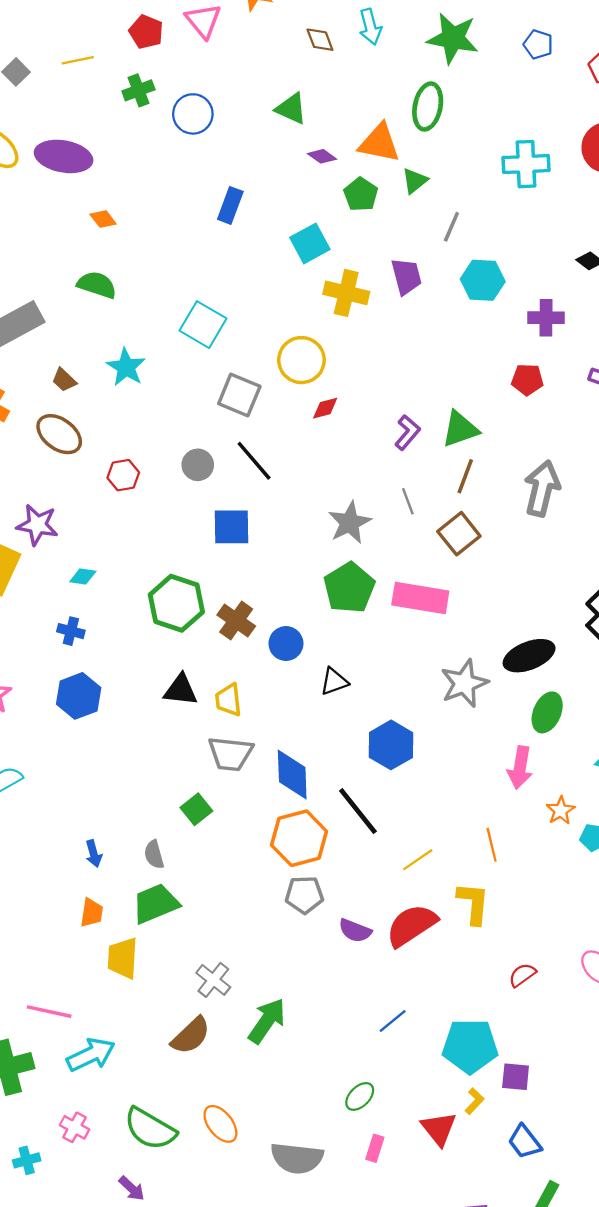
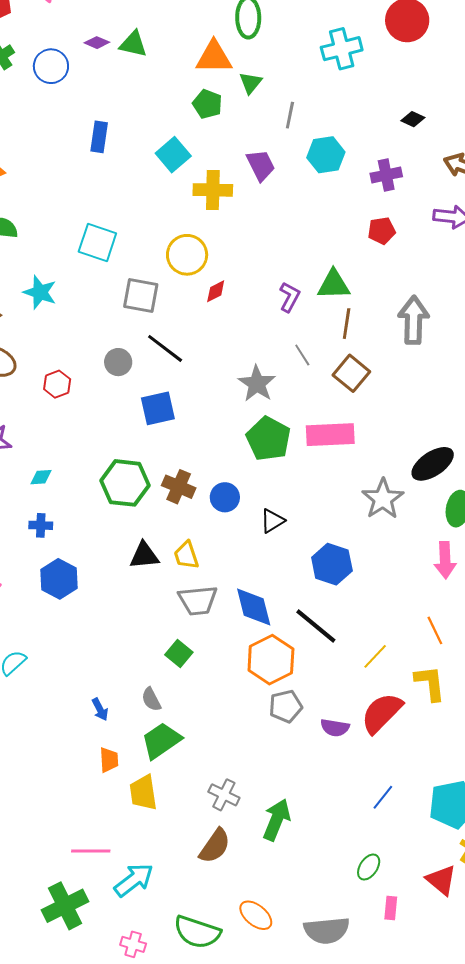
purple diamond: (322, 156) -> (97, 43), moved
green triangle: (460, 429) -> (334, 285), turned 30

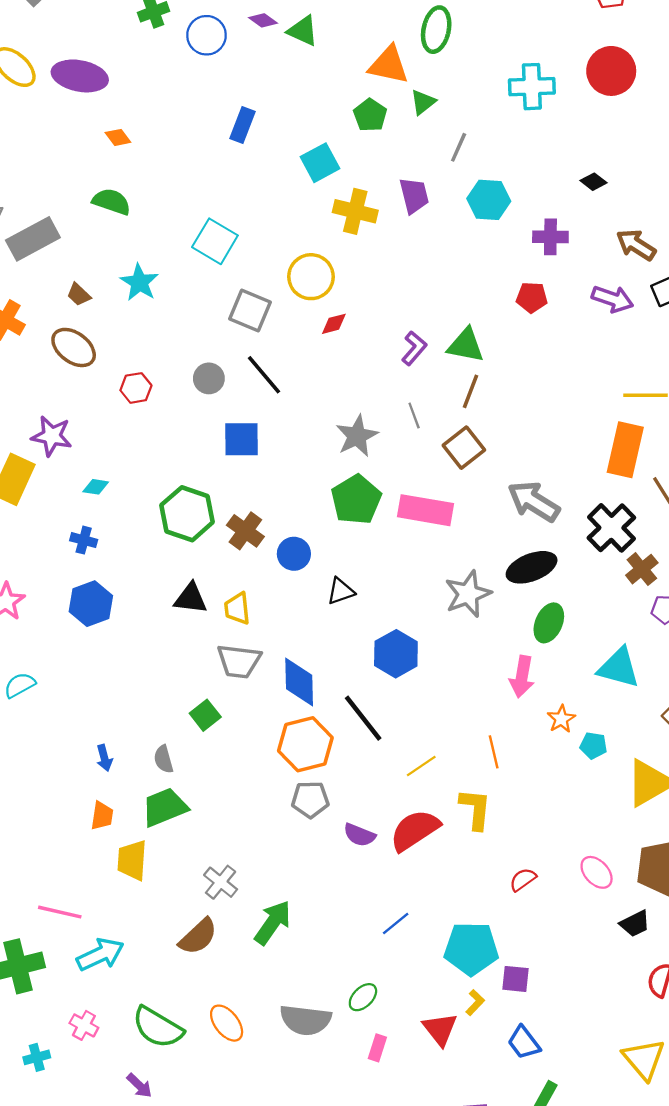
gray arrow: (413, 320) -> (534, 501), moved, turned -72
gray semicircle: (327, 930) -> (306, 1020), moved

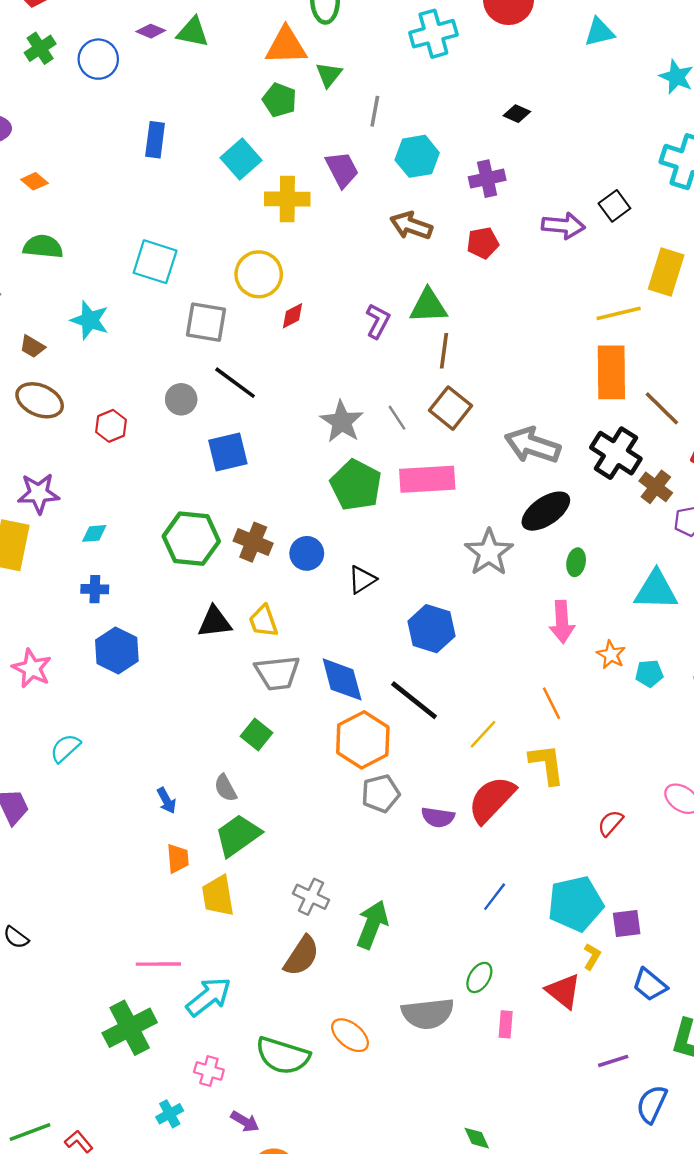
brown arrow: (636, 245) -> (411, 226), moved
gray line: (414, 415) -> (397, 418), moved
green ellipse: (549, 623) -> (576, 562), size x0.7
purple arrow: (139, 1086) -> (245, 1121), moved

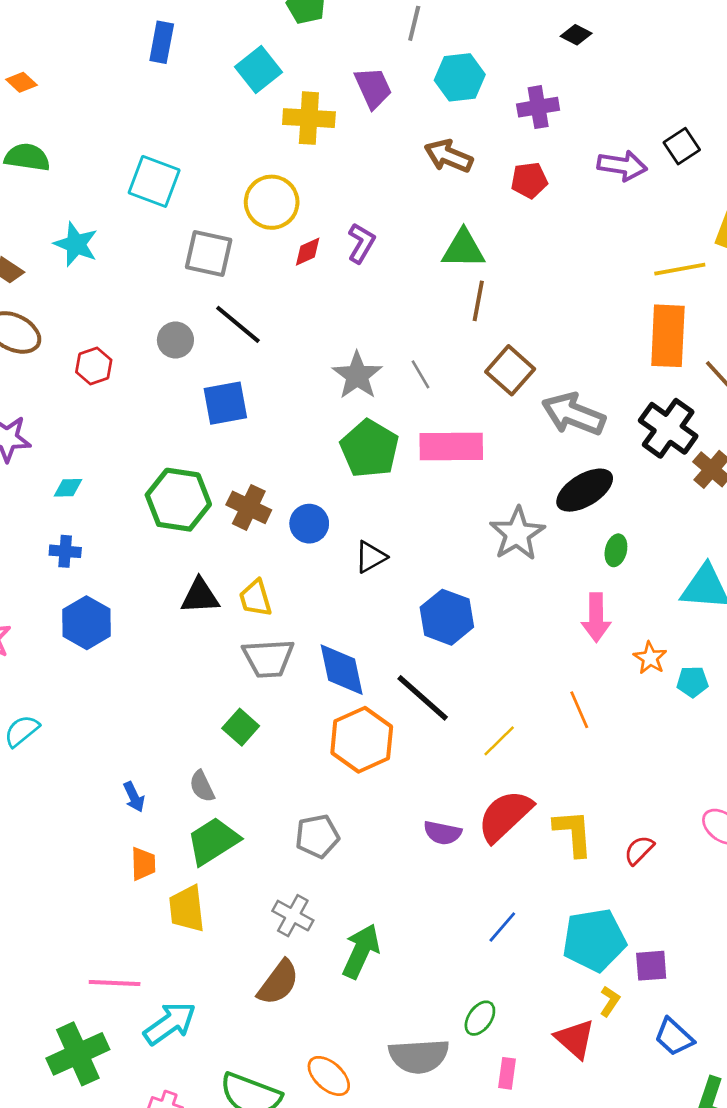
purple L-shape: (378, 321) -> (361, 243), moved
brown square: (450, 408) -> (510, 370), moved
yellow L-shape: (547, 764) -> (573, 833), moved
gray pentagon: (381, 794) -> (317, 836), moved

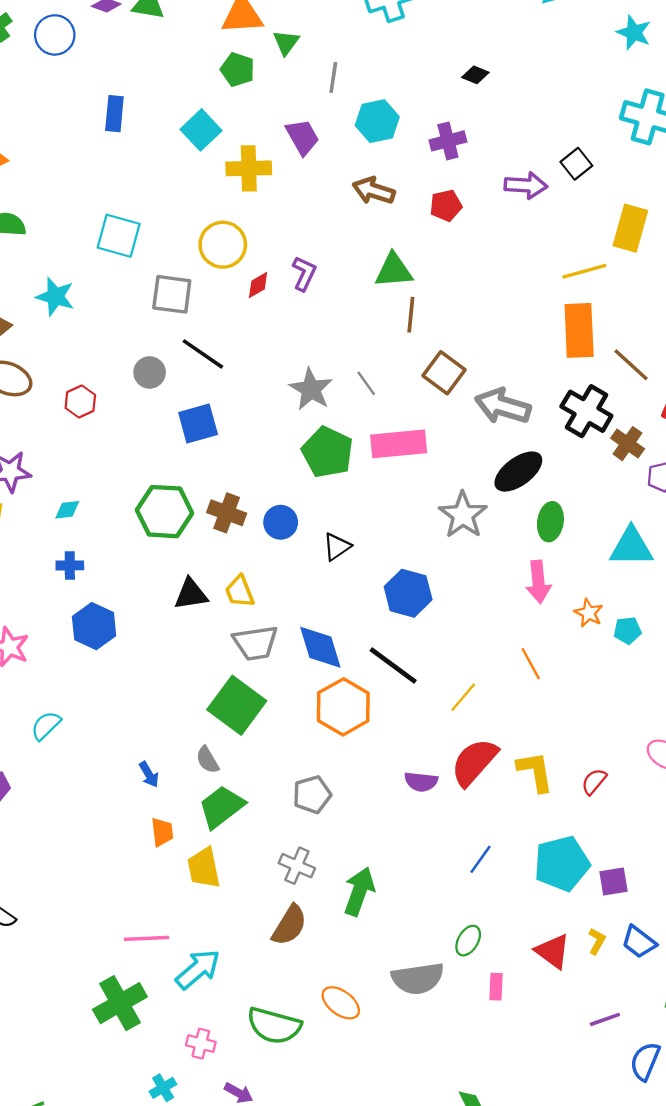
green ellipse: (616, 550) -> (550, 522), size x1.4
green square: (241, 727) -> (237, 705), size x1.8
yellow L-shape: (610, 1001) -> (597, 941), moved

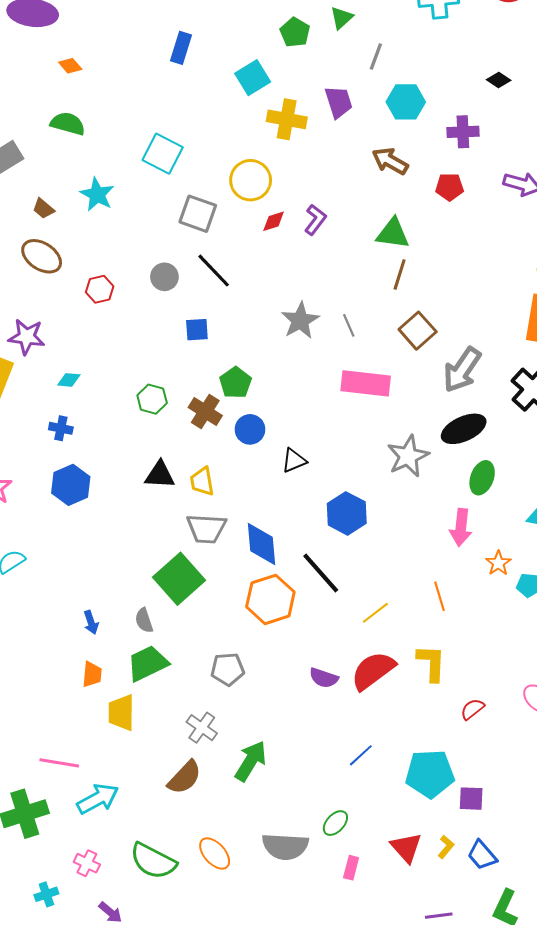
gray arrow: (503, 406) -> (462, 370), turned -84
blue square: (198, 424) -> (197, 330), size x0.7
green pentagon: (327, 452) -> (235, 383), moved, size x0.7
green hexagon: (165, 512) -> (152, 399), size x0.6
yellow L-shape: (535, 772) -> (431, 663), moved

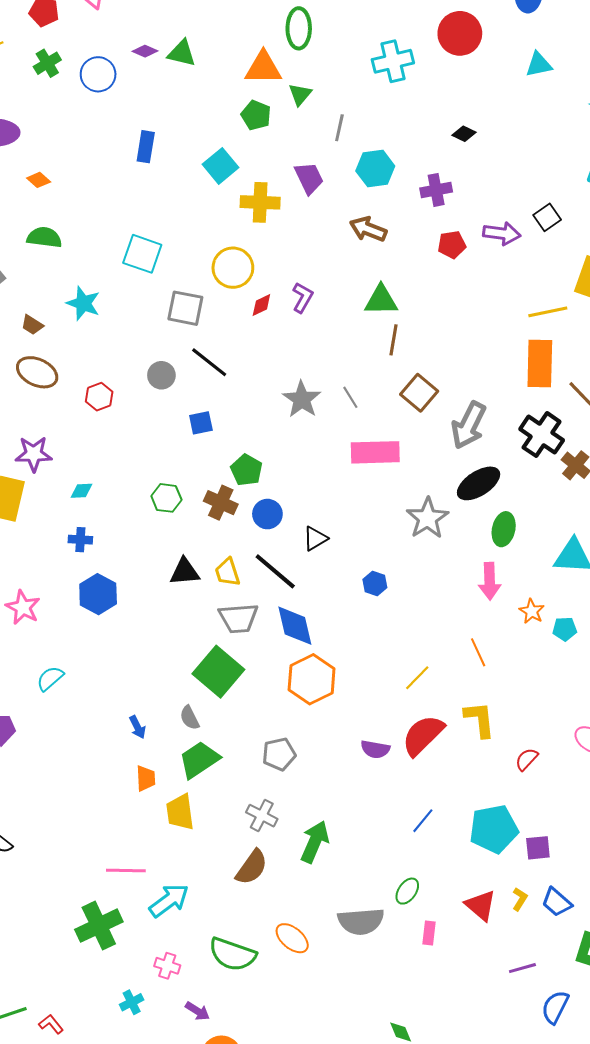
red pentagon: (450, 187) -> (452, 245), moved
blue hexagon: (347, 513) -> (375, 584), size x0.6
black line: (321, 573) -> (275, 571), moved

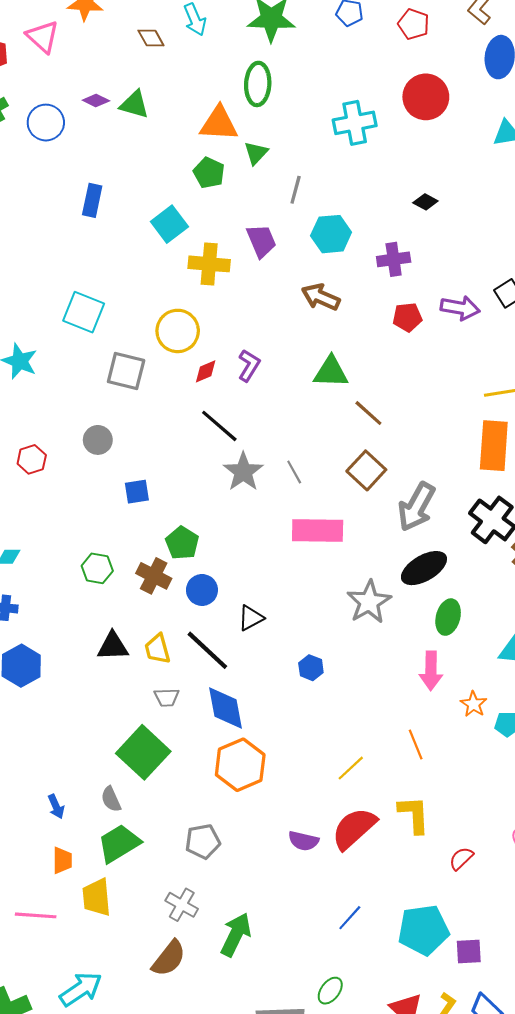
brown line: (393, 340) -> (368, 413), moved, turned -60
black line: (209, 362) -> (219, 426), moved
gray trapezoid: (238, 618) -> (167, 697), size x0.6
pink line: (126, 870) -> (36, 915), moved

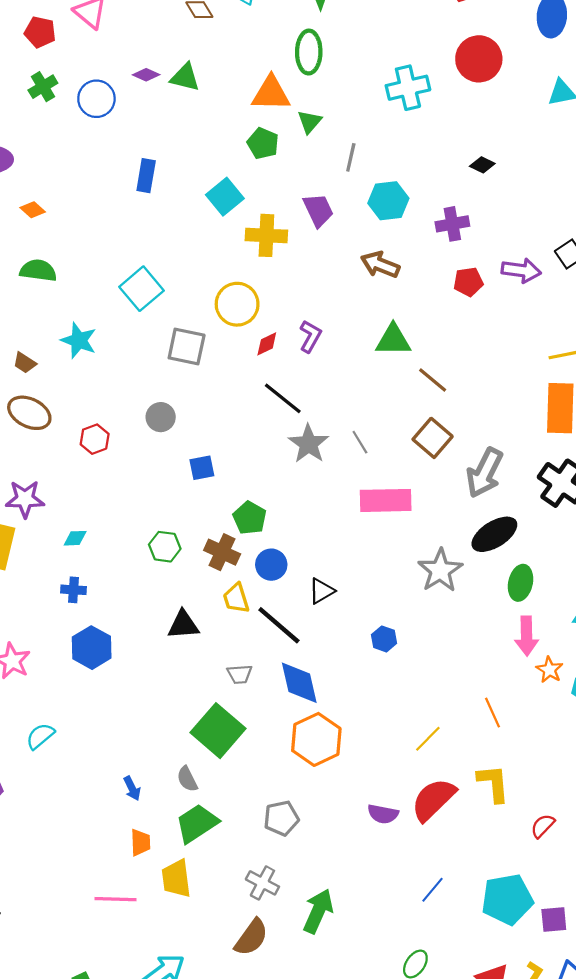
cyan square: (84, 312) -> (142, 289), turned 30
yellow trapezoid: (157, 649) -> (236, 598), moved
pink arrow: (431, 671) -> (527, 636), moved

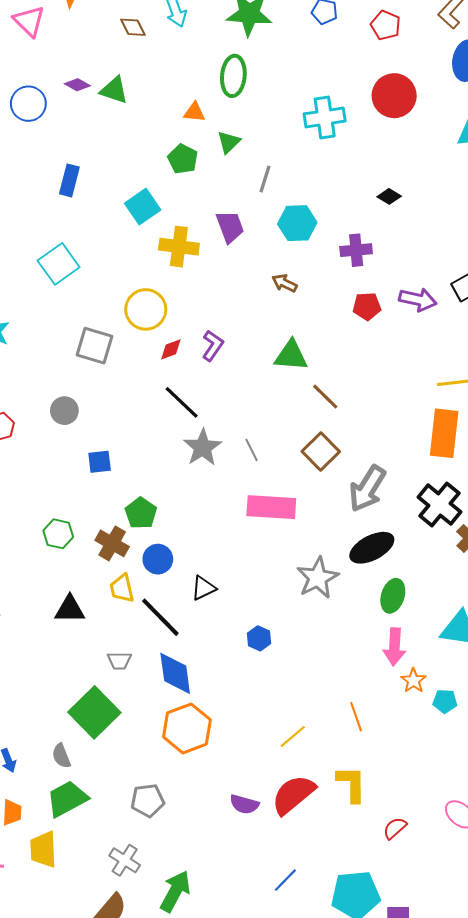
orange triangle: (271, 93) -> (194, 112), size x0.6
brown arrow: (380, 265) -> (285, 283), size x0.7
cyan square: (142, 289) -> (59, 264), moved

